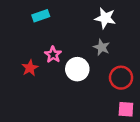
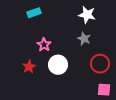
red star: (30, 68) -> (29, 67), moved
white circle: (77, 69) -> (58, 65), moved

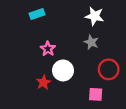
red star: (29, 67) -> (43, 82), moved
pink square: (104, 90) -> (96, 94), moved

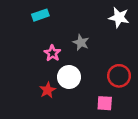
white star: (95, 16) -> (119, 17), moved
gray star: (91, 42) -> (81, 42), moved

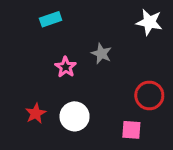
white circle: (69, 77) -> (75, 116), moved
red star: (48, 90) -> (36, 113), moved

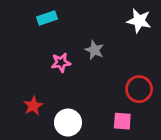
pink star: (66, 67) -> (61, 63), turned 30
white circle: (75, 116) -> (68, 123), moved

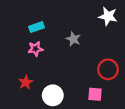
cyan rectangle: (47, 18) -> (37, 27), moved
pink star: (61, 63) -> (35, 49), moved

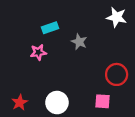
cyan rectangle: (37, 27) -> (50, 28), moved
red star: (26, 82) -> (20, 103), moved

